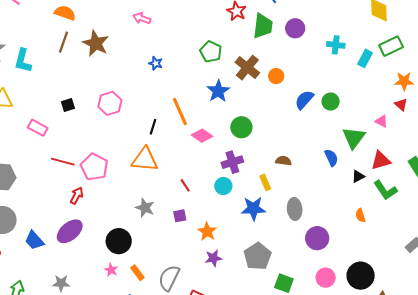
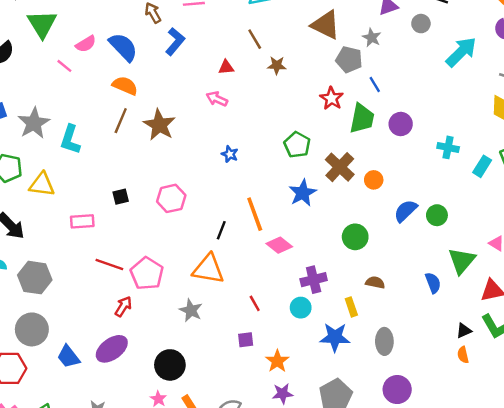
green circle: (241, 127) -> (355, 237), moved
pink rectangle: (38, 128) -> (82, 221), turned -36
black triangle: (358, 176) -> (464, 331), moved
gray star: (145, 208) -> (191, 310), moved
purple circle: (317, 238) -> (397, 390), moved

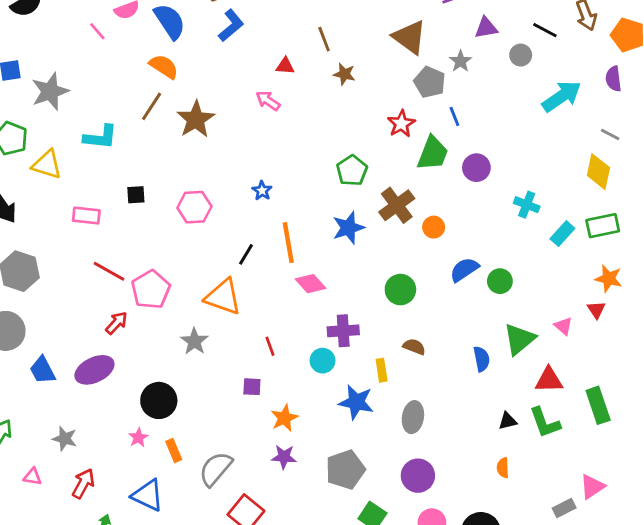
cyan L-shape: (70, 139) -> (100, 137), moved, turned -112
blue star: (230, 154) -> (262, 191), moved
orange semicircle: (463, 355) -> (503, 468), moved

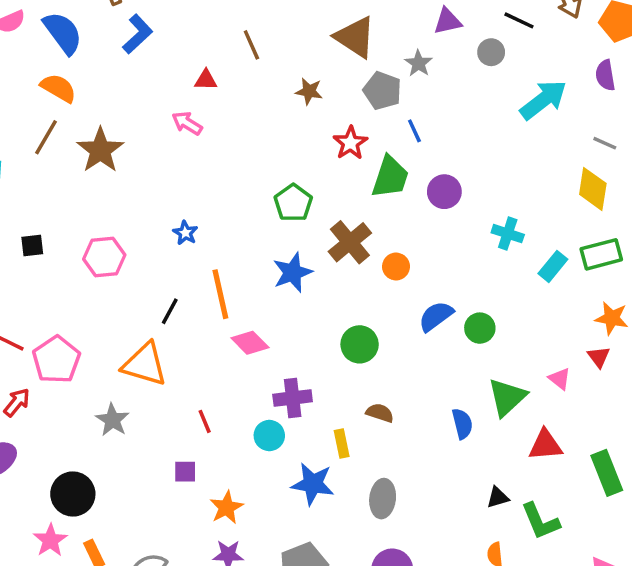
brown star: (344, 74) -> (309, 91), moved
green L-shape: (545, 423) -> (540, 521), moved
pink star: (138, 438) -> (50, 540), size x1.4

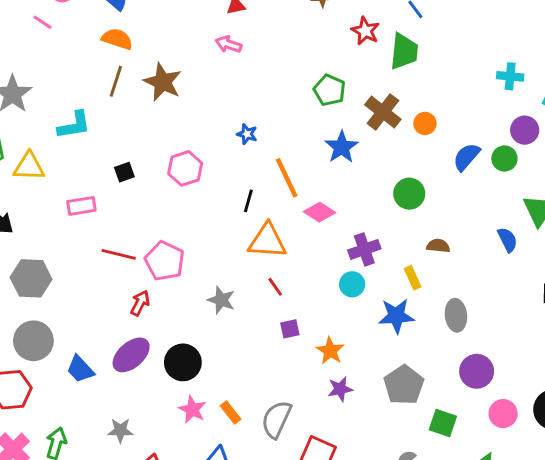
purple circle: (444, 192) -> (525, 130), moved
orange triangle: (145, 364) -> (267, 241), moved
red line: (205, 421) -> (275, 287), moved
black circle: (73, 494) -> (183, 362), moved

